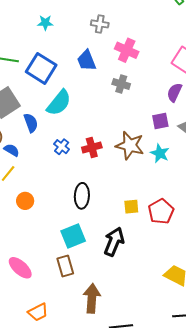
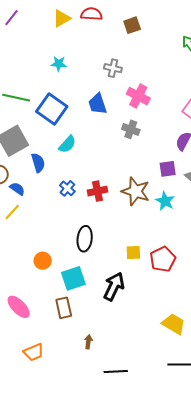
cyan semicircle: (59, 103) -> (67, 144), size x0.7
orange circle: (25, 201) -> (43, 261), moved
brown arrow: (92, 298) -> (88, 342), size x0.5

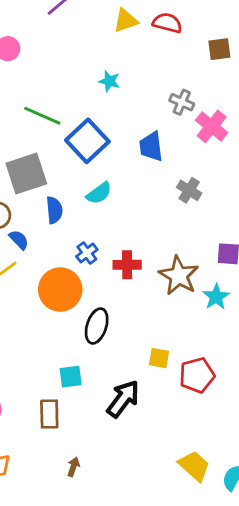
pink cross: (138, 96) -> (212, 126), moved
orange circle: (43, 261) -> (60, 289), moved, size x1.8
cyan square: (73, 278) -> (71, 377), size x0.7

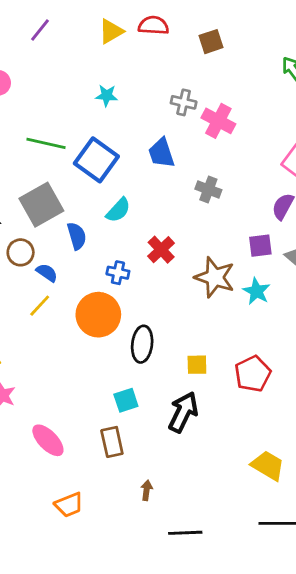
blue cross: (87, 253) -> (118, 273), turned -30
red cross: (127, 265) -> (161, 250), moved, turned -32
yellow square: (159, 358) -> (197, 365), moved

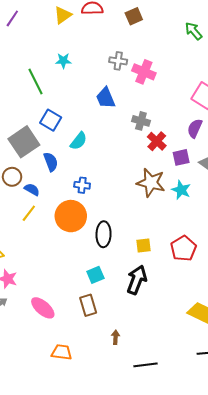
green line: (46, 143) -> (36, 81), moved, turned 56
blue square: (96, 160) -> (51, 120), moved, size x0.7
red cross: (161, 250) -> (157, 141), moved
orange trapezoid: (69, 505) -> (62, 352), turned -145

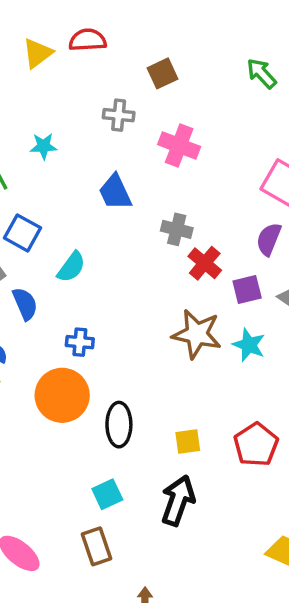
brown square: (134, 16) -> (162, 73), moved
cyan star: (63, 61) -> (44, 146), moved
gray cross: (118, 61) -> (119, 115), moved

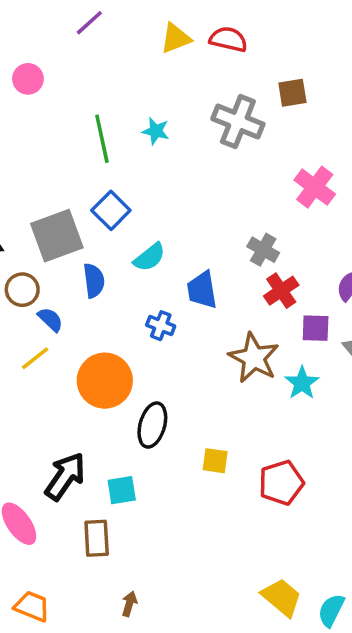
gray cross: (119, 115) -> (238, 122), size x1.6
pink cross: (179, 146) -> (315, 187), moved
blue trapezoid: (115, 192) -> (202, 290), moved
blue cross: (80, 342) -> (161, 326), moved
black arrow: (178, 500) -> (65, 476), moved

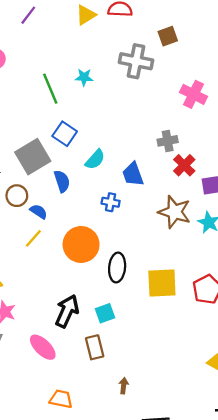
gray cross: (263, 250) -> (168, 141), turned -30
yellow square: (215, 461) -> (162, 283), size x1.8

